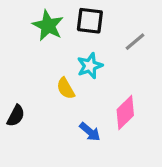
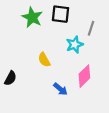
gray line: (135, 42) -> (91, 28), turned -32
cyan star: (90, 66) -> (75, 45), moved

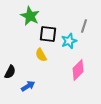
black square: (60, 14) -> (48, 34), moved
blue arrow: (60, 89) -> (28, 86), moved, turned -72

